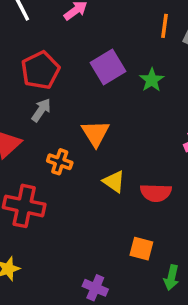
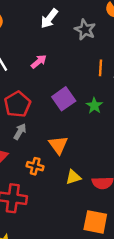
yellow triangle: (114, 181) -> (73, 177), turned -49
orange square: (141, 249) -> (95, 222), size x1.5

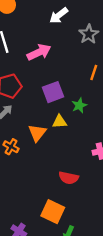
pink arrow: (39, 61) -> (39, 52), size x1.5
yellow triangle: (73, 177) -> (60, 122), moved

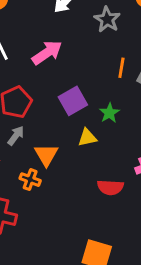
orange triangle: (37, 133) -> (46, 155), moved
red semicircle: (69, 178) -> (110, 187), moved

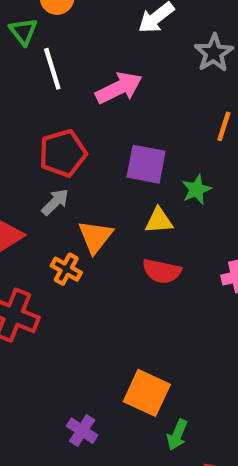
purple square: (73, 101) -> (146, 164), turned 32
red semicircle: (110, 187) -> (162, 271), moved

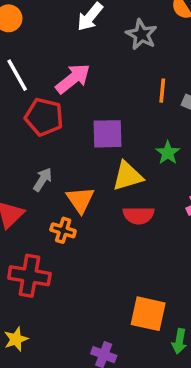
red pentagon: (63, 153) -> (44, 117), moved, turned -30
green star: (196, 190) -> (168, 153), moved
yellow triangle: (159, 221) -> (128, 176), size x1.4

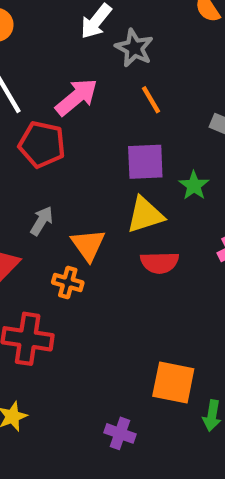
gray star: (141, 35) -> (134, 48), moved
orange line: (162, 91) -> (151, 100), moved, turned -35
purple square: (108, 134) -> (145, 162), moved

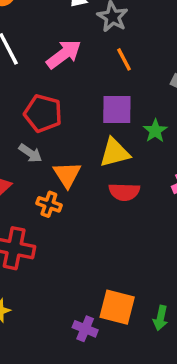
red pentagon: (42, 144) -> (43, 113), moved
gray arrow: (42, 221) -> (30, 153), turned 90
orange square: (173, 383) -> (117, 307), moved

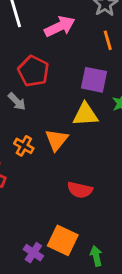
orange triangle: (67, 175) -> (57, 140), moved
red semicircle: (124, 192) -> (80, 190), moved
green arrow: (160, 318) -> (96, 256), turned 144

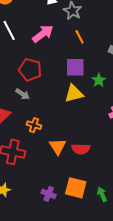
orange triangle: (57, 140) -> (58, 146), moved
purple cross: (33, 253) -> (49, 194), moved

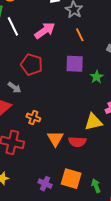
gray arrow: (23, 94) -> (15, 87), moved
yellow triangle: (74, 94) -> (93, 122), moved

